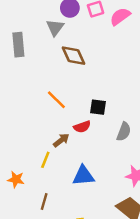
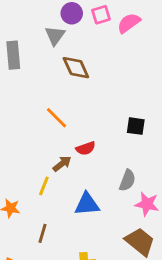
black square: (98, 107) -> (136, 126), moved
gray semicircle: (124, 132) -> (127, 180), moved

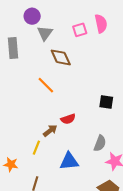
purple circle: (72, 13) -> (32, 16), moved
pink square: (101, 15) -> (80, 30), moved
pink semicircle: (129, 23) -> (101, 24), turned 114
orange line: (56, 118) -> (46, 85), moved

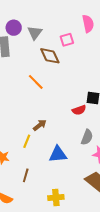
purple circle: (32, 16) -> (14, 28), moved
pink square: (80, 30) -> (67, 40), moved
red semicircle: (68, 119) -> (79, 110), moved

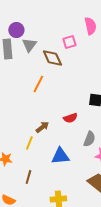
gray triangle: (35, 33) -> (29, 45), moved
orange line: (36, 82) -> (38, 84), turned 72
red semicircle: (79, 110) -> (70, 118), moved

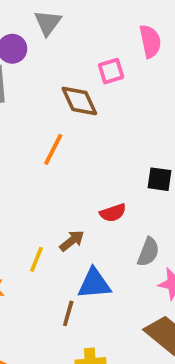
gray triangle: (29, 45) -> (48, 23), moved
brown arrow: (42, 127) -> (72, 241), moved
brown line: (28, 177) -> (68, 313), moved

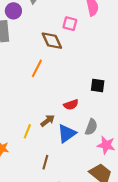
pink square: (111, 71) -> (70, 24), turned 32
blue triangle: (94, 284) -> (67, 133), moved, turned -30

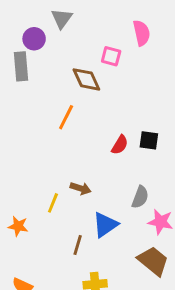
red semicircle: (71, 105) -> (120, 145), moved, turned -40
brown arrow: (48, 121) -> (81, 188), turned 56
blue triangle: (67, 133) -> (105, 225), moved

